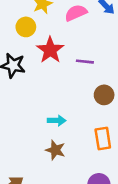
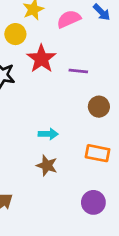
orange rectangle: (103, 139) -> (98, 153), turned -70

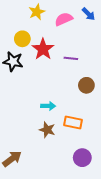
yellow circle: (15, 34) -> (22, 39), moved
orange rectangle: (98, 153) -> (73, 123), moved

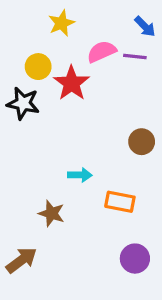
pink semicircle: (64, 19) -> (102, 52), moved
purple line: (71, 58) -> (135, 57), moved
brown star: (47, 130) -> (51, 213), moved

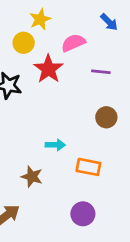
purple line: (135, 57) -> (101, 72), moved
yellow circle: (38, 67) -> (24, 43), moved
purple circle: (135, 259) -> (83, 214), moved

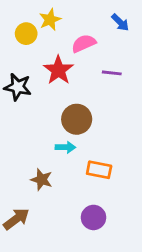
yellow circle: (24, 43) -> (26, 34), moved
brown circle: (106, 117) -> (77, 119), moved, size x1.4

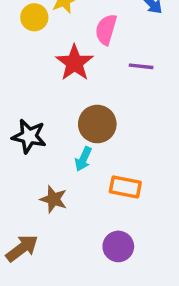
pink semicircle: (84, 43) -> (106, 30), turned -50
black star: (18, 87) -> (29, 136), moved
cyan arrow: (65, 147) -> (83, 159), turned 114

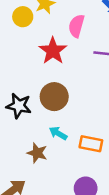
brown circle: (97, 124) -> (54, 97), moved
cyan arrow: (83, 159) -> (58, 133), moved, turned 96

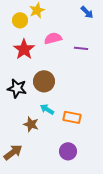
pink semicircle: (76, 26) -> (53, 38), moved, turned 60
red star: (53, 51) -> (24, 49), moved

